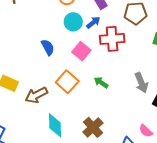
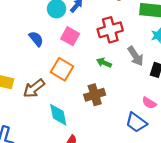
red cross: (112, 39) -> (110, 30), moved
green arrow: (101, 83) -> (104, 63), moved
brown cross: (93, 127) -> (95, 95), moved, turned 36

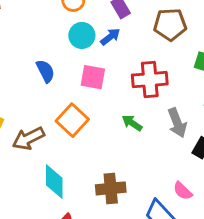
pink square: (70, 36) -> (93, 77), turned -30
brown cross: (95, 95) -> (111, 188), moved

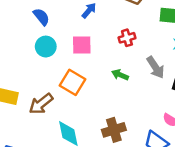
cyan circle: (82, 35) -> (46, 47), moved
blue semicircle: (45, 71) -> (41, 17), moved
red cross: (150, 80) -> (127, 38), size x0.6

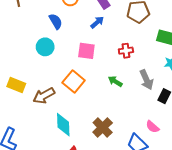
cyan circle: (46, 47) -> (45, 47), moved
brown cross: (114, 130) -> (103, 128), turned -36

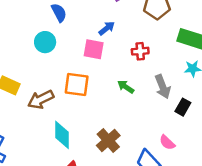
blue arrow: (97, 22) -> (107, 28), moved
orange square: (74, 81) -> (77, 85), turned -35

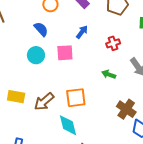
pink square: (94, 49) -> (65, 53), moved
orange square: (77, 85) -> (76, 98), moved
brown cross: (108, 141) -> (126, 109), moved

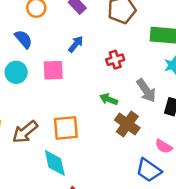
brown cross: (126, 109) -> (127, 124), moved

